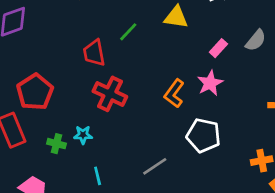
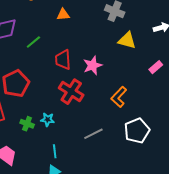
green line: (128, 32) -> (33, 42), moved
pink star: (210, 83) -> (93, 65), moved
white pentagon: (203, 135) -> (137, 131), turned 30
gray line: (155, 166) -> (93, 134), moved

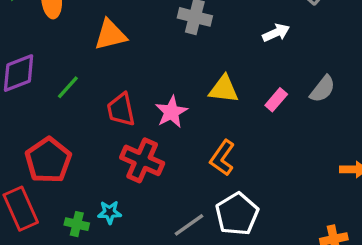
orange triangle: (63, 15) -> (110, 35), size x1.5
yellow triangle: (127, 40) -> (224, 89), moved
white pentagon: (137, 131) -> (237, 214), moved

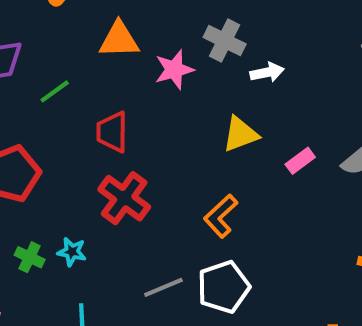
white arrow: (276, 33) -> (267, 72), moved
yellow triangle: (224, 89) -> (240, 134), turned -40
pink star: (171, 112) -> (174, 70), moved

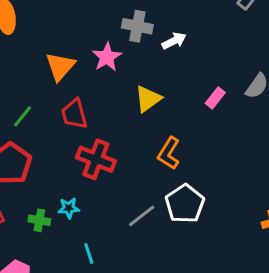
orange triangle: (119, 40) -> (60, 66), moved, turned -32
green line: (55, 91) -> (23, 116), moved
yellow triangle: (240, 134) -> (148, 99), moved

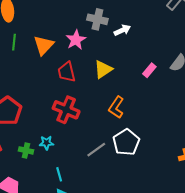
red trapezoid: (74, 114) -> (67, 72), moved
green line: (23, 116) -> (14, 42), moved, turned -35

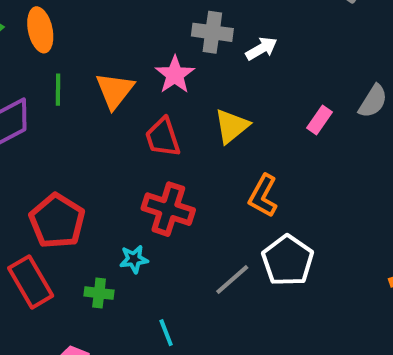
cyan star: (46, 143) -> (134, 259), moved

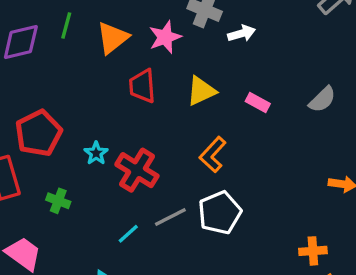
pink rectangle: (320, 120) -> (258, 102), moved, turned 70
red cross: (168, 209) -> (137, 170), moved
cyan star: (134, 259) -> (96, 153), moved, turned 30
cyan line: (166, 333) -> (128, 234), moved, turned 55

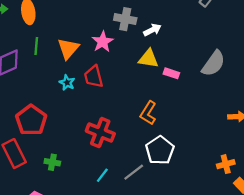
yellow triangle: (201, 91) -> (148, 59), moved, turned 45
gray semicircle: (322, 99) -> (213, 63), size x1.4
cyan star: (96, 153) -> (67, 83), moved
gray line: (170, 217) -> (134, 172), moved

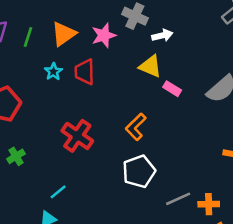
green line: (36, 46) -> (28, 37), moved
green cross: (52, 162) -> (16, 156), turned 35
gray line: (134, 172) -> (178, 199), moved
cyan line: (102, 175) -> (58, 192), moved

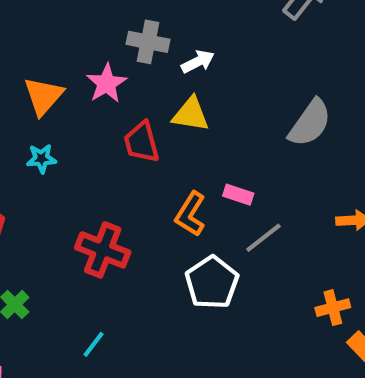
cyan star: (53, 72) -> (41, 159), turned -30
red trapezoid: (85, 72) -> (142, 142), moved
pink rectangle: (172, 89) -> (238, 195), moved
gray line: (178, 199) -> (263, 238), moved

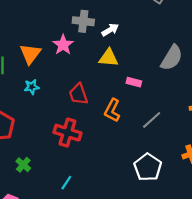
red trapezoid: (142, 142) -> (78, 94), moved
pink rectangle: (238, 195) -> (134, 82), moved
white pentagon: (212, 282) -> (148, 167), moved

